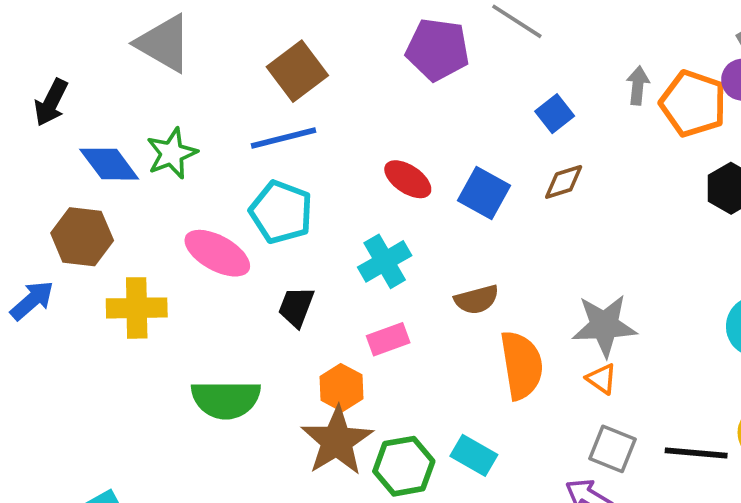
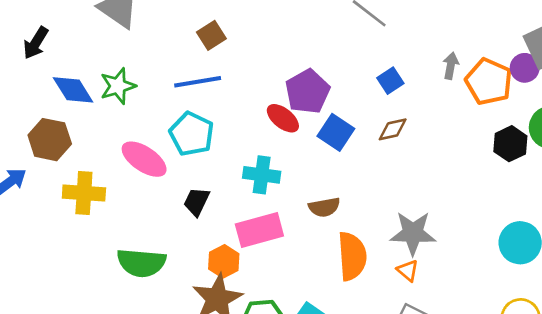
purple pentagon: (438, 49) -> (308, 92), moved, turned 30
brown square: (297, 71) -> (211, 35), size x0.7
cyan cross: (385, 261) -> (262, 175), turned 33
pink rectangle: (388, 339) -> (259, 230), size x1.6

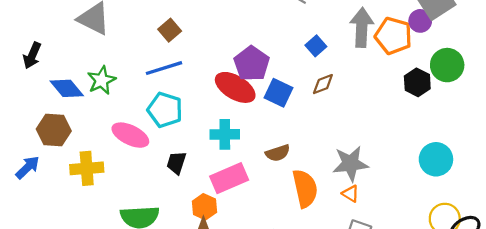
gray arrow: (451, 66) -> (362, 27), size x1.8
red ellipse: (283, 118) -> (235, 87), size x1.5

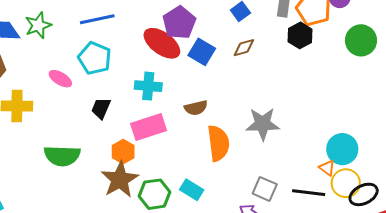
black hexagon: (417, 82) -> (300, 35), moved
pink ellipse: (130, 135) -> (60, 79), size x0.7
cyan circle: (436, 159) -> (342, 149), moved
orange triangle: (351, 194) -> (327, 168), moved

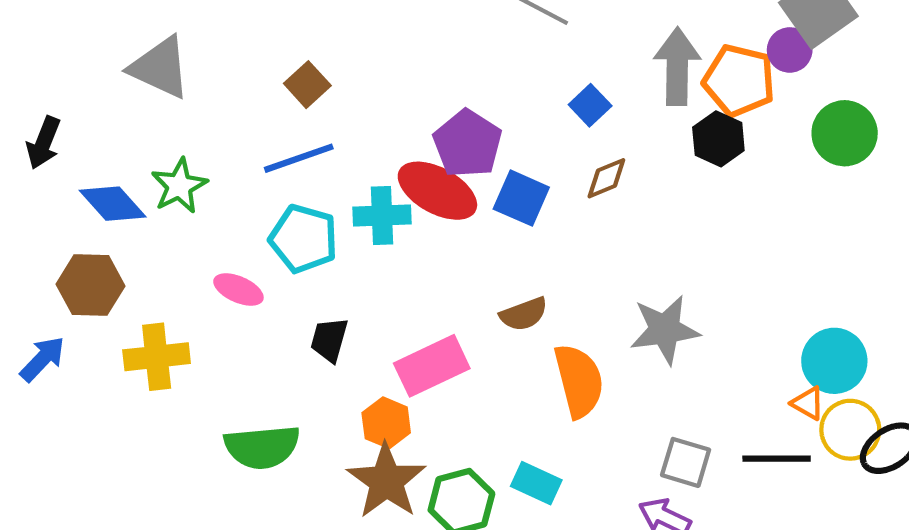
cyan cross: (148, 86) -> (382, 215), moved

